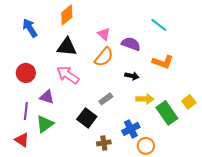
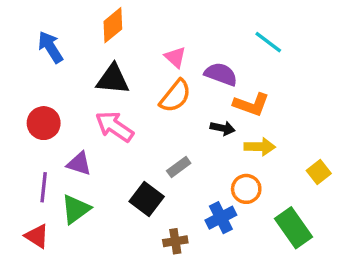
orange L-shape: (163, 62) -> (251, 105), moved
yellow arrow: (145, 99) -> (260, 147), moved
green rectangle: (167, 113) -> (293, 228), moved
orange circle: (146, 146) -> (246, 189), moved

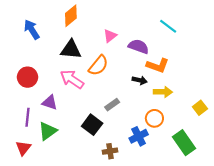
pink triangle: (175, 57) -> (110, 36), turned 40
orange semicircle: (175, 96) -> (98, 65), moved
red triangle: (37, 236) -> (23, 148), turned 35

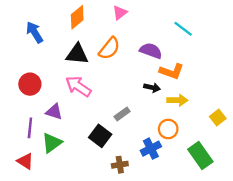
pink triangle: (110, 36) -> (120, 13), moved
orange semicircle: (98, 65) -> (109, 48), moved
red triangle: (23, 148) -> (25, 161), turned -35

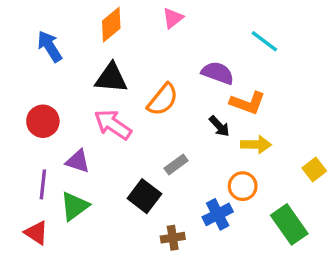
orange semicircle: (109, 48) -> (163, 100), moved
black arrow: (152, 88) -> (219, 126), turned 35

